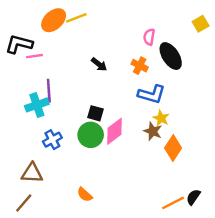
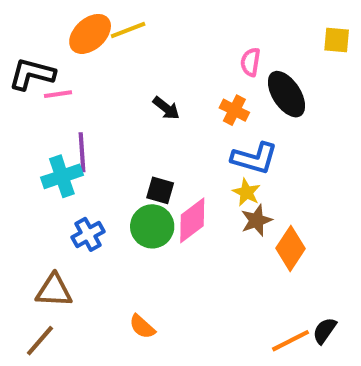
yellow square: (201, 24) -> (337, 40), turned 35
yellow star: (161, 118) -> (246, 192), moved
brown star: (153, 131) -> (256, 220), turned 30

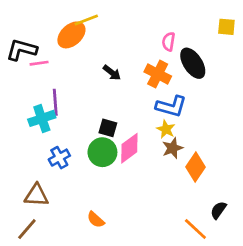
orange ellipse: (90, 34) -> (71, 35), moved
orange cross: (234, 110) -> (158, 74), size x1.4
black semicircle: (325, 331) -> (218, 210), moved
orange line: (290, 341) -> (195, 229), turned 70

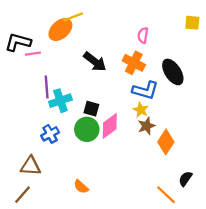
black ellipse: (193, 63) -> (173, 72), moved
black arrow: (112, 73) -> (95, 62), size x1.5
cyan cross: (42, 118) -> (60, 101), moved

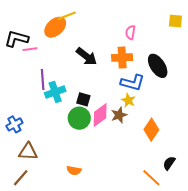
orange cross: (134, 63) -> (122, 57), turned -30
brown star: (146, 126) -> (119, 115), moved
blue cross: (50, 134) -> (14, 124), moved
orange semicircle: (81, 187) -> (74, 170), turned -32

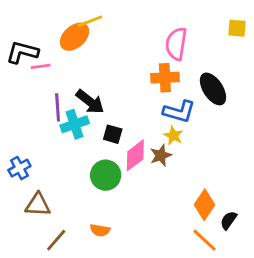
pink semicircle: (130, 32) -> (176, 44), size x1.6
black arrow: (87, 56) -> (90, 102), moved
green circle: (79, 118) -> (106, 175), moved
orange diamond: (151, 130) -> (205, 205), moved
brown line: (21, 178) -> (56, 240), moved

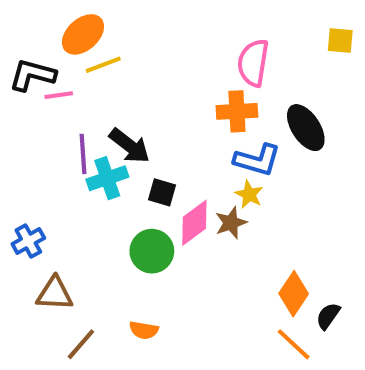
yellow line: (90, 21) -> (103, 65), moved
orange ellipse: (75, 37) -> (83, 34), moved

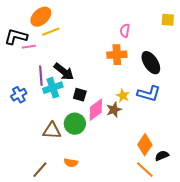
pink semicircle: (253, 63) -> (125, 31), size x0.6
blue L-shape: (257, 160) -> (149, 94), moved
blue cross: (28, 241) -> (19, 95), moved
brown triangle: (55, 294) -> (52, 131), moved
black semicircle: (328, 316) -> (162, 156), turned 32

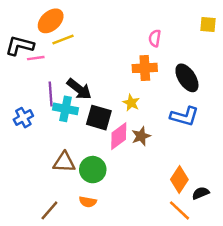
cyan cross: (53, 88) -> (65, 109), turned 30
black square: (80, 95) -> (99, 118), size x1.5
yellow star: (123, 96) -> (131, 103), moved
green circle: (75, 124) -> (93, 170), moved

